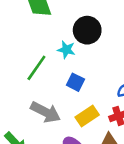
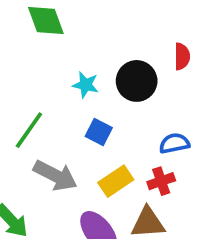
black circle: (87, 30) -> (137, 81), moved
green line: (36, 68) -> (29, 130), moved

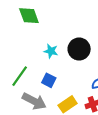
blue square: (99, 132) -> (49, 80), moved

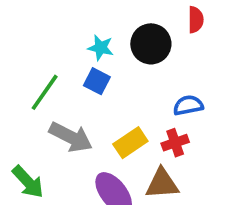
blue square: (49, 80) -> (97, 81), moved

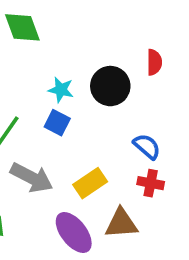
blue semicircle: (188, 105) -> (147, 146), turned 52
red cross: (175, 143) -> (151, 183), moved, turned 30

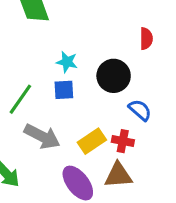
black circle: (110, 86) -> (114, 76), moved
blue square: (57, 123) -> (64, 90), turned -30
red cross: (151, 183) -> (123, 141), moved

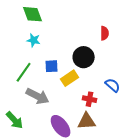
cyan star: (67, 62) -> (34, 40), moved
blue semicircle: (140, 110) -> (113, 85), moved
yellow rectangle: (92, 141) -> (70, 78), moved

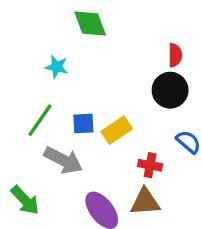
green diamond: (33, 14) -> (90, 23), moved
black circle: (84, 57) -> (170, 90), moved
blue square: (52, 66) -> (83, 124), moved

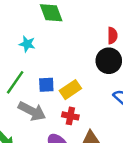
red cross: (150, 165) -> (70, 116), moved

